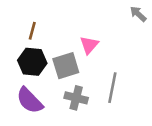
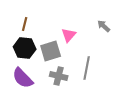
gray arrow: (138, 14) -> (104, 26), moved

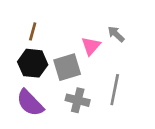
gray arrow: (104, 26) -> (116, 34), moved

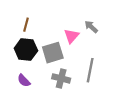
purple semicircle: (30, 103) -> (24, 81), size x0.6

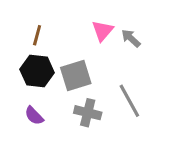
pink triangle: (71, 36) -> (103, 31), moved
gray line: (90, 70) -> (129, 101), turned -40

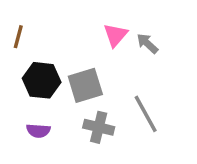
brown line: (37, 35) -> (18, 37), moved
purple semicircle: (34, 116) -> (38, 131), turned -42

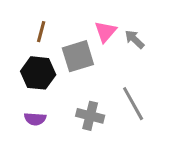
brown line: (18, 37) -> (41, 32), moved
gray square: (85, 85) -> (78, 56), moved

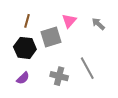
gray arrow: (135, 39) -> (98, 24), moved
purple semicircle: (35, 119) -> (23, 78), turned -48

